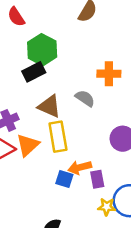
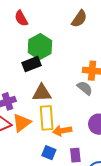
gray semicircle: (85, 98) -> (85, 88), moved
brown triangle: (49, 106) -> (42, 93), turned -30
orange arrow: (80, 167) -> (62, 131), moved

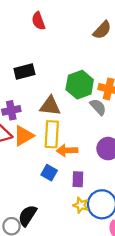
green hexagon: (40, 47) -> (80, 85), moved
black rectangle: (32, 64) -> (24, 71), moved

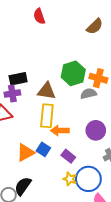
black rectangle: (24, 71) -> (18, 79), moved
gray semicircle: (98, 107) -> (88, 94), turned -63
orange triangle: (24, 136) -> (25, 153), moved
purple rectangle: (78, 179) -> (68, 156), turned -56

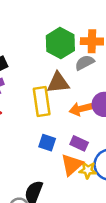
brown triangle: (47, 91) -> (58, 83), moved
orange arrow: (60, 131) -> (81, 109), moved
orange triangle: (25, 153) -> (72, 165), moved

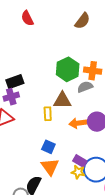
yellow rectangle: (42, 101) -> (48, 114), size x0.6
purple rectangle: (79, 143) -> (80, 161), moved
orange triangle: (72, 165) -> (50, 167), moved, turned -30

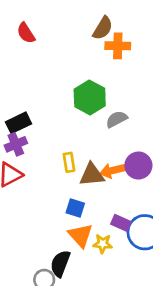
orange cross: (93, 71) -> (118, 46), moved
brown triangle: (62, 100) -> (92, 175), moved
yellow star: (78, 172) -> (103, 244), moved

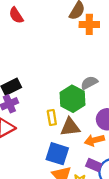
green hexagon: (90, 98) -> (72, 99), moved
orange arrow: (112, 170) -> (94, 140), moved
blue square: (75, 208) -> (57, 154), size x1.5

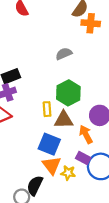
gray semicircle: (89, 83) -> (64, 54), moved
orange arrow: (94, 140) -> (86, 134), turned 72

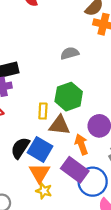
purple rectangle: (83, 158) -> (75, 170), size x1.6
yellow star: (68, 173) -> (44, 191), moved
black semicircle: (35, 186) -> (20, 148), moved

